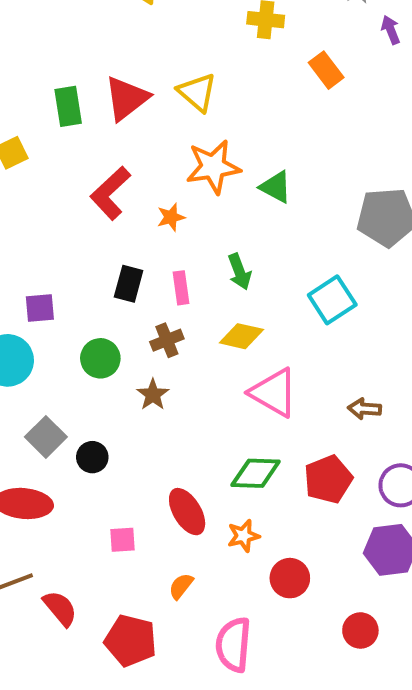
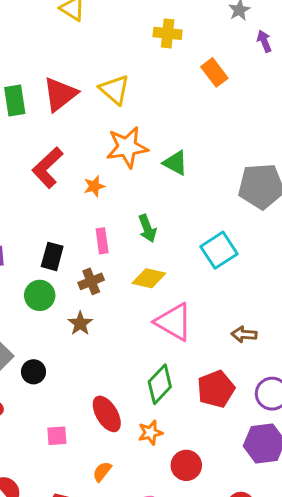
black rectangle: (129, 284) -> (52, 256), moved
green diamond: (256, 473) -> (160, 384), turned -48

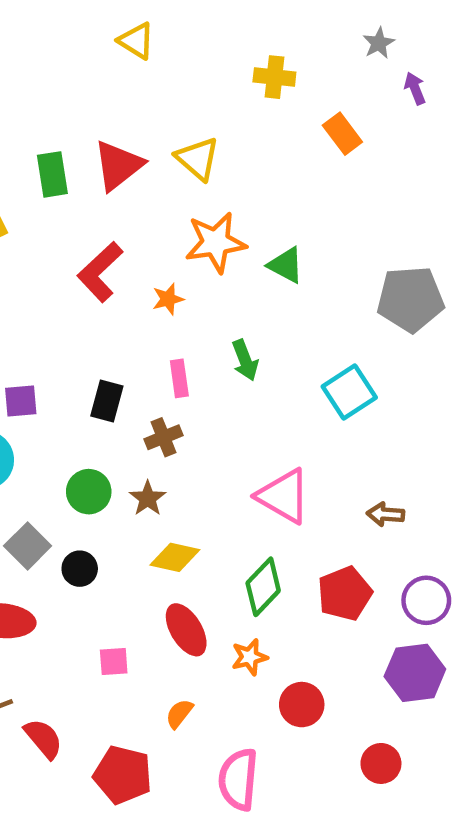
yellow diamond: (149, 278) -> (175, 557), moved
green circle: (40, 295) -> (89, 492), moved

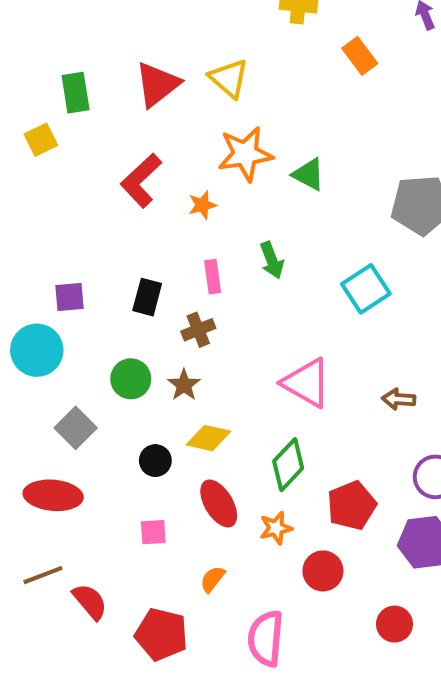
green rectangle: (52, 174) -> (76, 93), moved
black circle: (80, 569) -> (155, 461), moved
red pentagon: (345, 594) -> (352, 506), moved

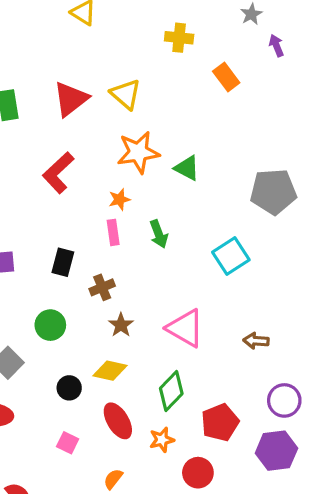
orange star: (202, 205) -> (119, 199), moved
pink rectangle: (213, 277) -> (113, 232), moved
brown star: (184, 385) -> (121, 325), moved
pink square: (153, 532) -> (68, 443), turned 30

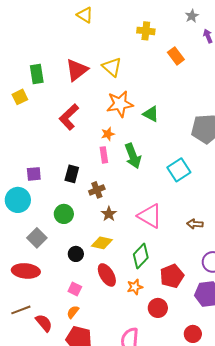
green arrow: (159, 234) -> (133, 156), size x1.4
orange semicircle: (113, 479) -> (73, 312), moved

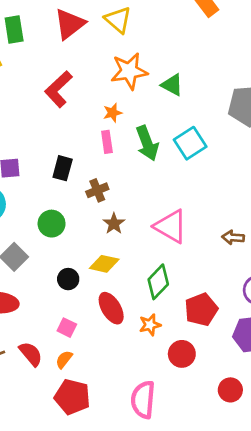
cyan square: (179, 170) -> (190, 143), moved
red semicircle: (44, 323) -> (31, 354), moved

